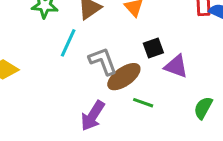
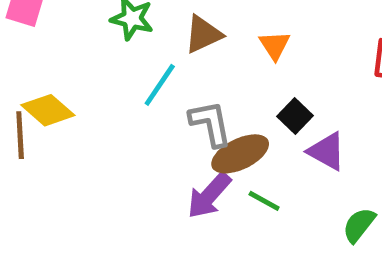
black square: (153, 48) -> (295, 116), turned -36
purple arrow: (93, 116) -> (209, 196), moved

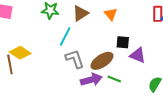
black square: (295, 116) -> (123, 42), turned -32
gray L-shape: (210, 124) -> (75, 59), moved
purple arrow: (209, 196) -> (91, 80), turned -140

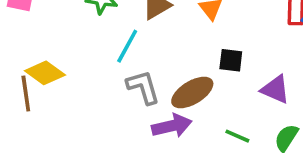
purple triangle: (138, 55) -> (275, 89), moved
green line: (114, 79) -> (237, 136), moved

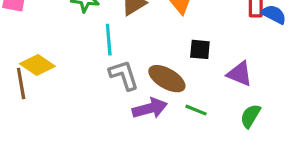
cyan line: (127, 46) -> (109, 40), turned -32
brown ellipse: (192, 93) -> (167, 79), turned 63
green line: (237, 136) -> (196, 110), moved

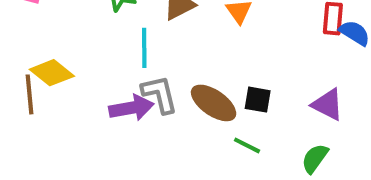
black square: (200, 49) -> (258, 100), moved
purple triangle: (240, 74) -> (328, 105), moved
purple arrow: (150, 108) -> (131, 108), moved

